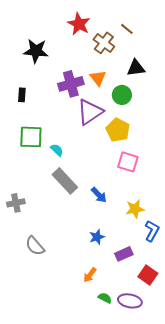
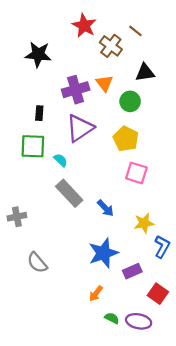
black rectangle: (22, 95) -> (39, 113), moved
purple triangle: (90, 112) -> (80, 128), moved
blue star: (97, 237) -> (103, 253), size x1.8

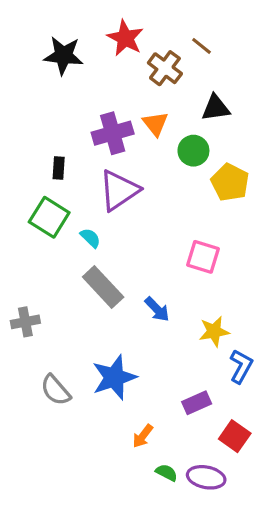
black star: (38, 54) -> (63, 56), moved
yellow pentagon: (126, 139) -> (230, 182), moved
green square: (33, 146) -> (49, 217), turned 30
blue star: (103, 253) -> (114, 377), moved

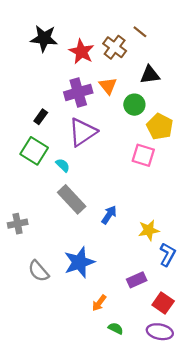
red star: (125, 38) -> (82, 52), moved
black rectangle: (59, 168) -> (41, 117), turned 32
pink square: (203, 257) -> (143, 155), moved
blue arrow: (157, 309) -> (109, 215), turned -102
purple ellipse: (206, 477) -> (160, 332), moved

